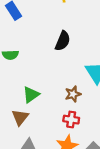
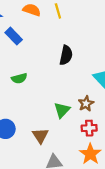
green triangle: (31, 95) -> (62, 110), moved

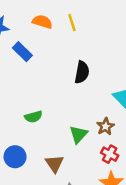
green semicircle: (19, 78) -> (33, 117), moved
red cross: (89, 128) -> (110, 154), turned 32

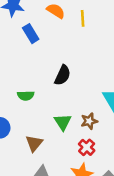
black semicircle: (82, 72) -> (63, 75), moved
green triangle: (78, 134) -> (63, 122), turned -30

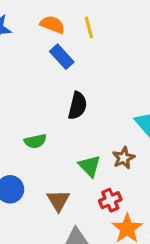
blue rectangle: (31, 34) -> (62, 57), moved
red cross: (87, 147) -> (110, 200), moved, turned 35

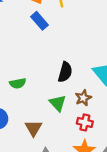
black semicircle: (78, 106) -> (65, 72), moved
red cross: (110, 200) -> (85, 122), moved, turned 35

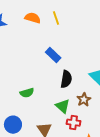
blue rectangle: (39, 21) -> (53, 55), moved
red cross: (85, 122) -> (73, 123), moved

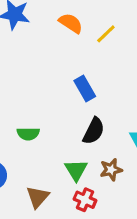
yellow line: (56, 18) -> (106, 34), turned 48

